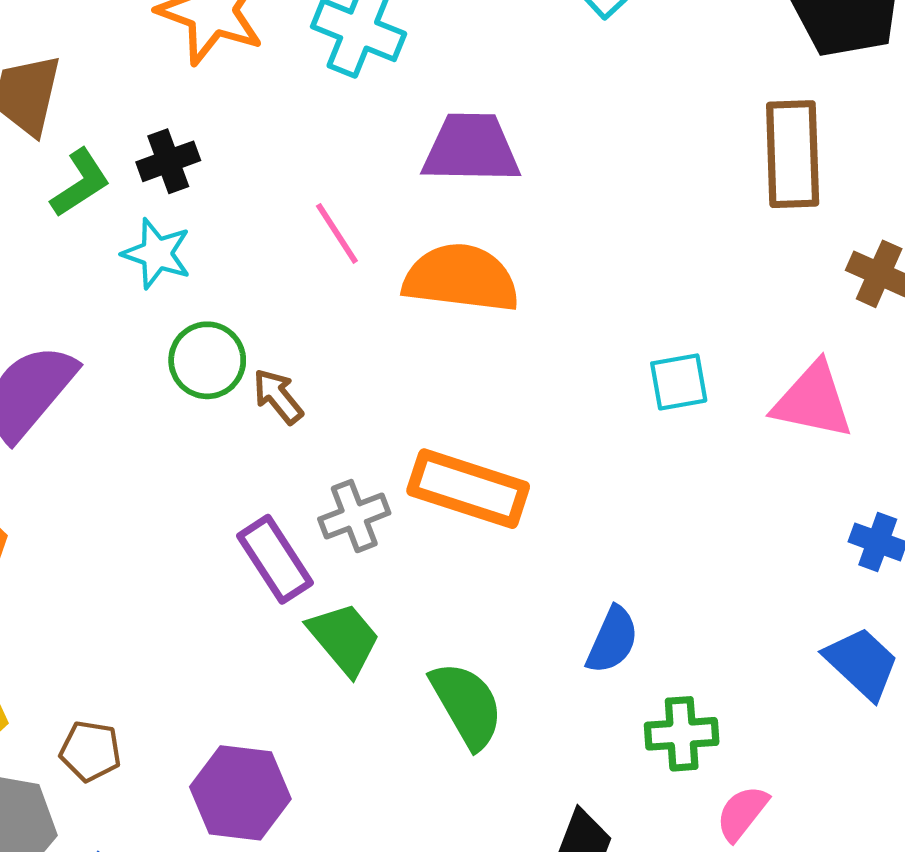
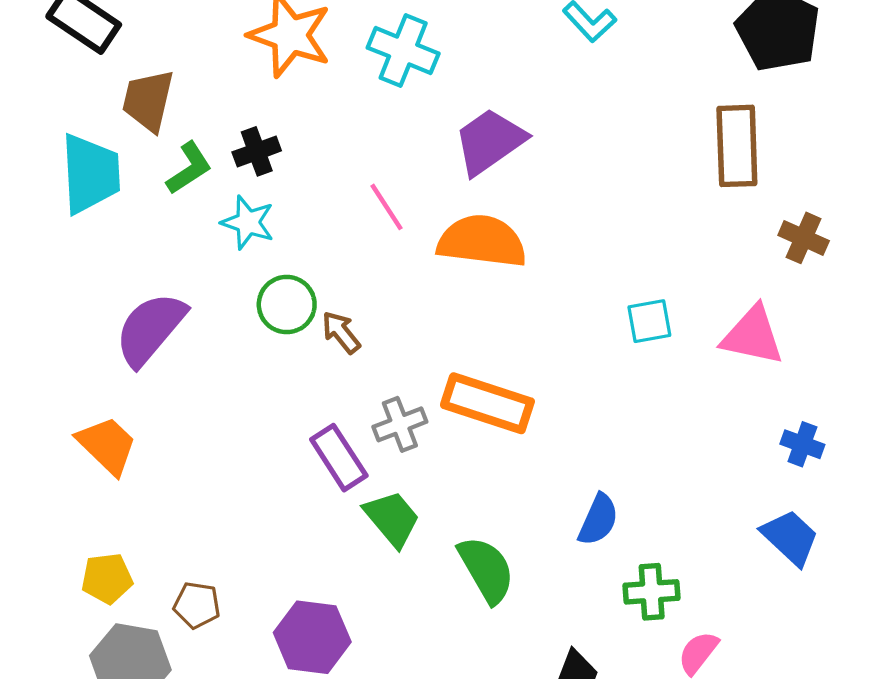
purple trapezoid: (471, 148) -> (490, 141), turned -36

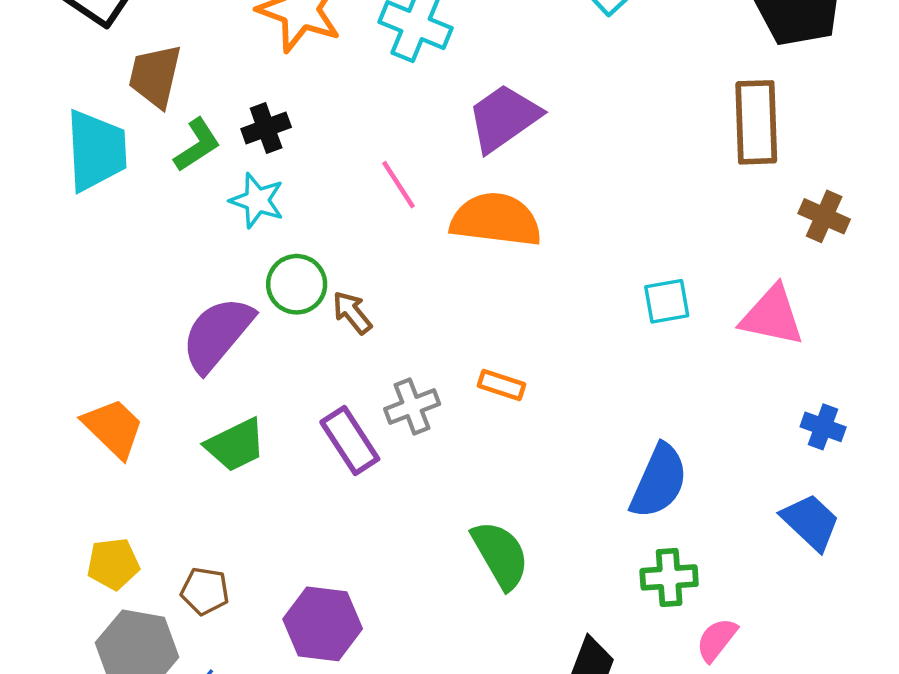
purple semicircle: (150, 329) -> (217, 334), moved
orange rectangle: (487, 403) -> (502, 385), size x0.5
green trapezoid: (392, 519) -> (235, 445), moved, turned 104
blue semicircle: (598, 520) -> (659, 481), moved, size x1.4

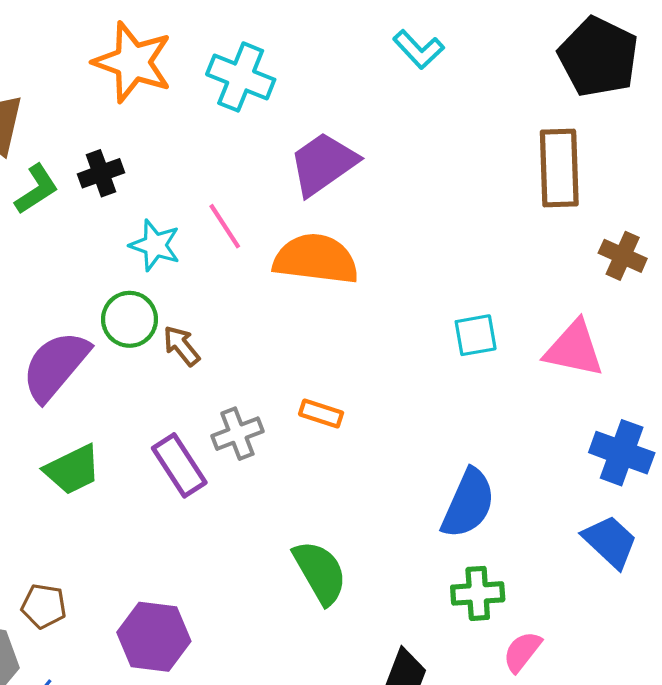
cyan star: (257, 200) -> (155, 245), moved
blue cross: (823, 427) -> (622, 453), size x1.5

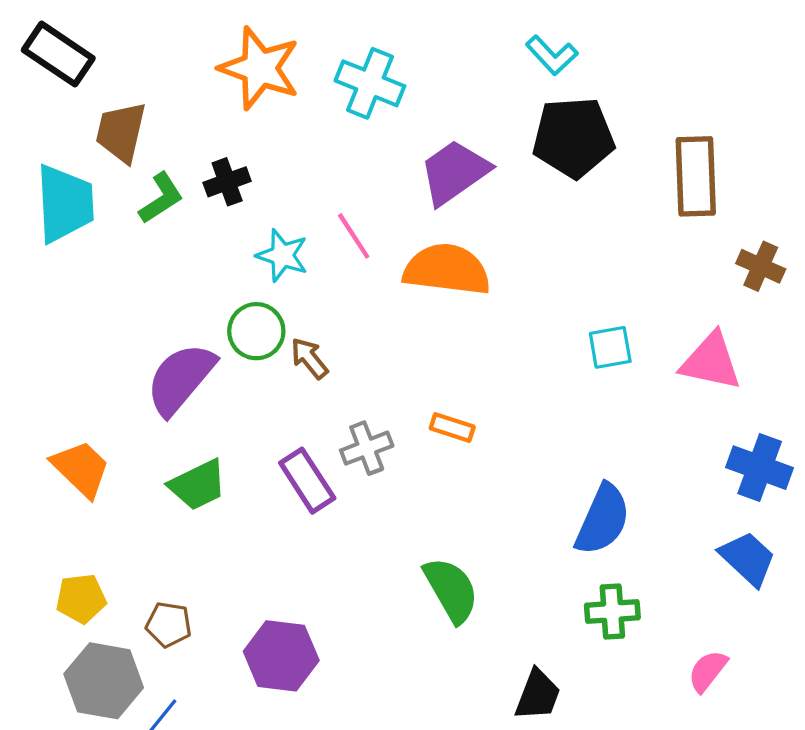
black pentagon: (598, 57) -> (573, 137), moved, turned -30
pink semicircle: (522, 652) -> (708, 671), moved

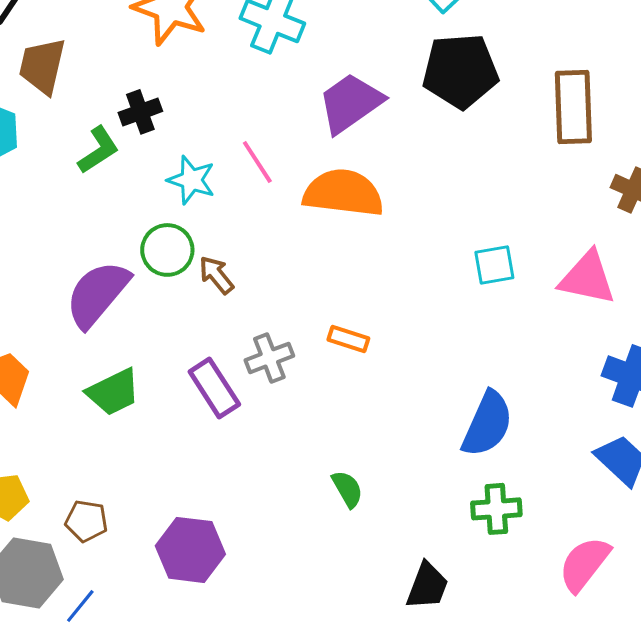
green L-shape: (161, 198) -> (98, 150), moved
green semicircle: (451, 590) -> (347, 489), size x0.6
pink semicircle: (708, 671) -> (584, 564), size x1.4

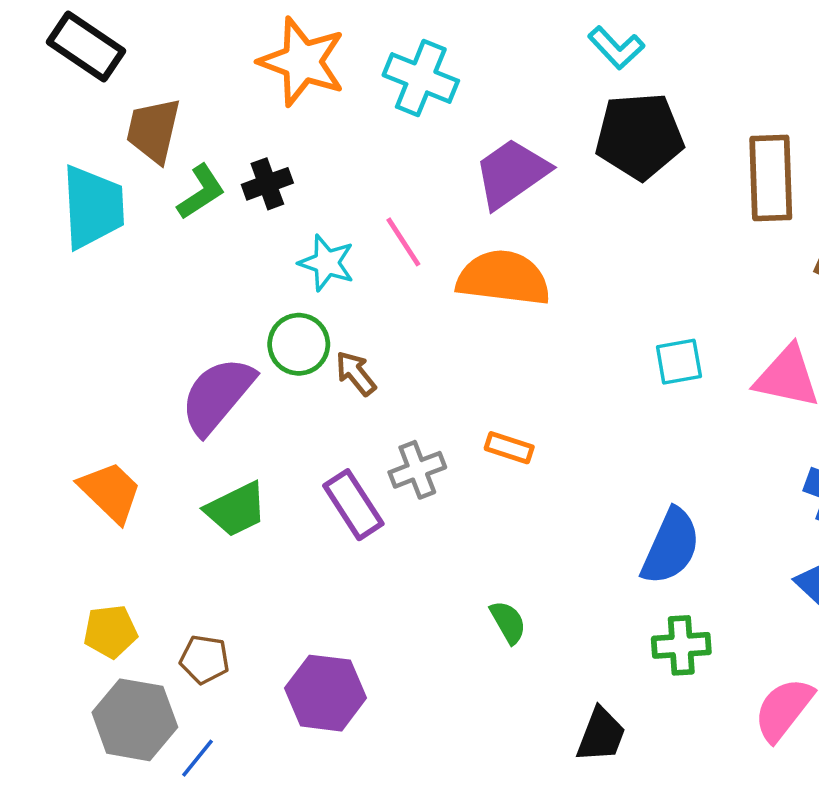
green L-shape: (98, 150) -> (201, 192), moved

